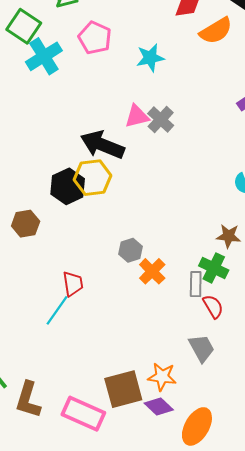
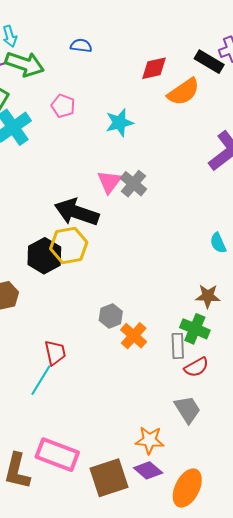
pink pentagon: (95, 38) -> (63, 106), size x0.7
pink triangle: (137, 116) -> (109, 182), turned -36
red semicircle: (213, 306) -> (196, 367), turned 95
brown square: (123, 389) -> (109, 478), moved
pink rectangle: (83, 414) -> (57, 455), moved

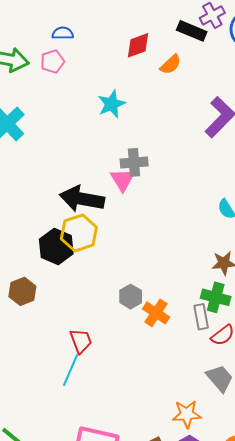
orange semicircle: (183, 92) -> (171, 64), size x0.7
pink pentagon: (63, 106) -> (52, 62), moved, turned -30
pink triangle: (109, 182) -> (123, 180), moved
gray cross: (133, 184) -> (134, 162), turned -36

